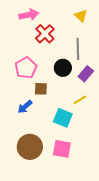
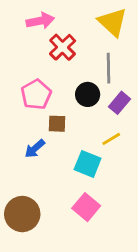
yellow triangle: (81, 16) -> (113, 22), size x1.6
brown circle: (30, 147) -> (22, 214), moved
pink square: (62, 149) -> (86, 207), turned 30

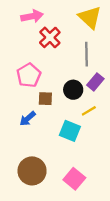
black circle: (88, 94) -> (73, 90), moved
pink square: (86, 207) -> (74, 179), moved
brown circle: (22, 214) -> (32, 171), moved

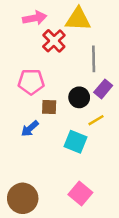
yellow triangle: (90, 17) -> (78, 19), moved, turned -40
pink pentagon: (29, 75) -> (31, 82), turned 30
brown circle: (32, 171) -> (23, 198), moved

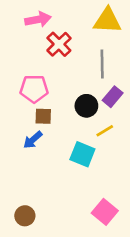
yellow triangle: (78, 19) -> (107, 21), moved
brown square: (49, 107) -> (43, 116), moved
pink square: (80, 194) -> (105, 212), moved
brown circle: (23, 198) -> (25, 216), size x0.6

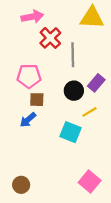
gray line: (102, 64) -> (73, 55), moved

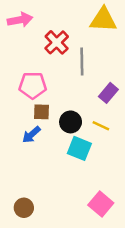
pink arrow: (32, 17) -> (20, 20), moved
black circle: (74, 91) -> (71, 122), moved
yellow line: (90, 112) -> (101, 126), turned 56

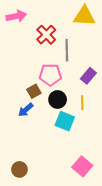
pink pentagon: (33, 85) -> (50, 75), moved
brown square: (42, 112) -> (34, 91), turned -32
yellow line: (101, 126) -> (82, 103), turned 64

